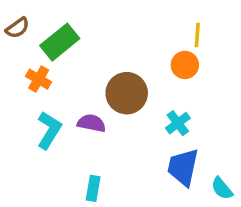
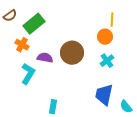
purple semicircle: (91, 123) -> (45, 58), moved
cyan cross: (178, 123) -> (107, 61), moved

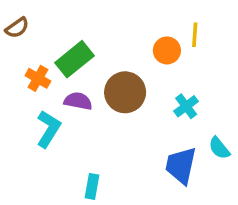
green rectangle: (34, 24) -> (75, 59), moved
orange circle: (105, 37) -> (167, 50), moved
cyan semicircle: (126, 107) -> (219, 148), moved

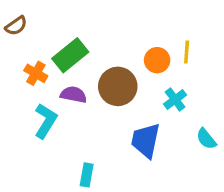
yellow line: (195, 35) -> (187, 52), moved
orange circle: (167, 50) -> (157, 60), moved
blue trapezoid: (181, 165) -> (146, 140), moved

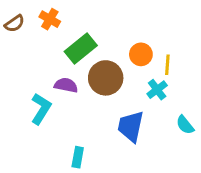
yellow line: (187, 52) -> (167, 65), moved
green rectangle: (70, 55) -> (81, 48), moved
orange cross: (36, 73) -> (50, 19), moved

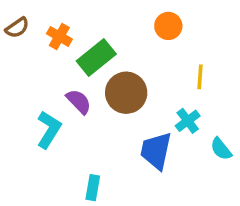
orange cross: (50, 19) -> (59, 36), moved
orange circle: (141, 54) -> (168, 26), moved
purple semicircle: (66, 85) -> (79, 101), turned 35
cyan cross: (157, 90) -> (188, 121), moved

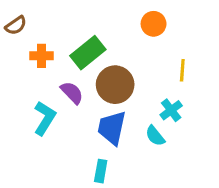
orange cross: (59, 36) -> (41, 56), moved, turned -30
cyan semicircle: (221, 149) -> (155, 136), moved
blue trapezoid: (156, 151) -> (112, 128), moved
cyan rectangle: (93, 188) -> (101, 171), moved

